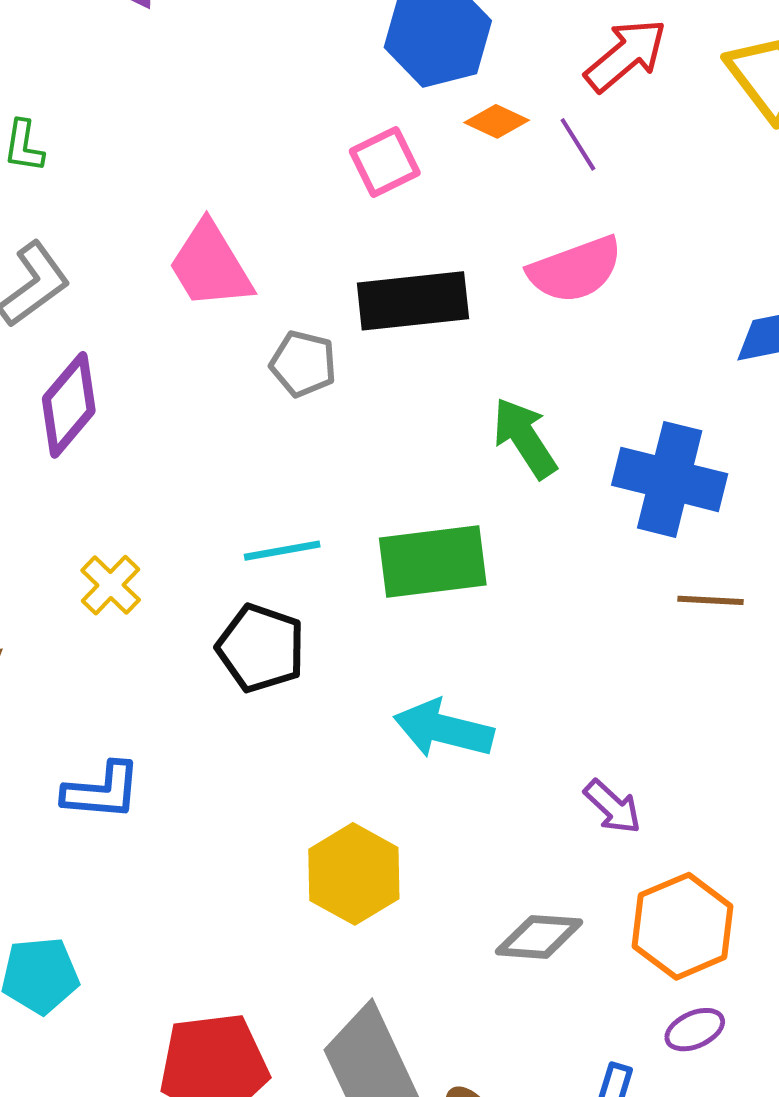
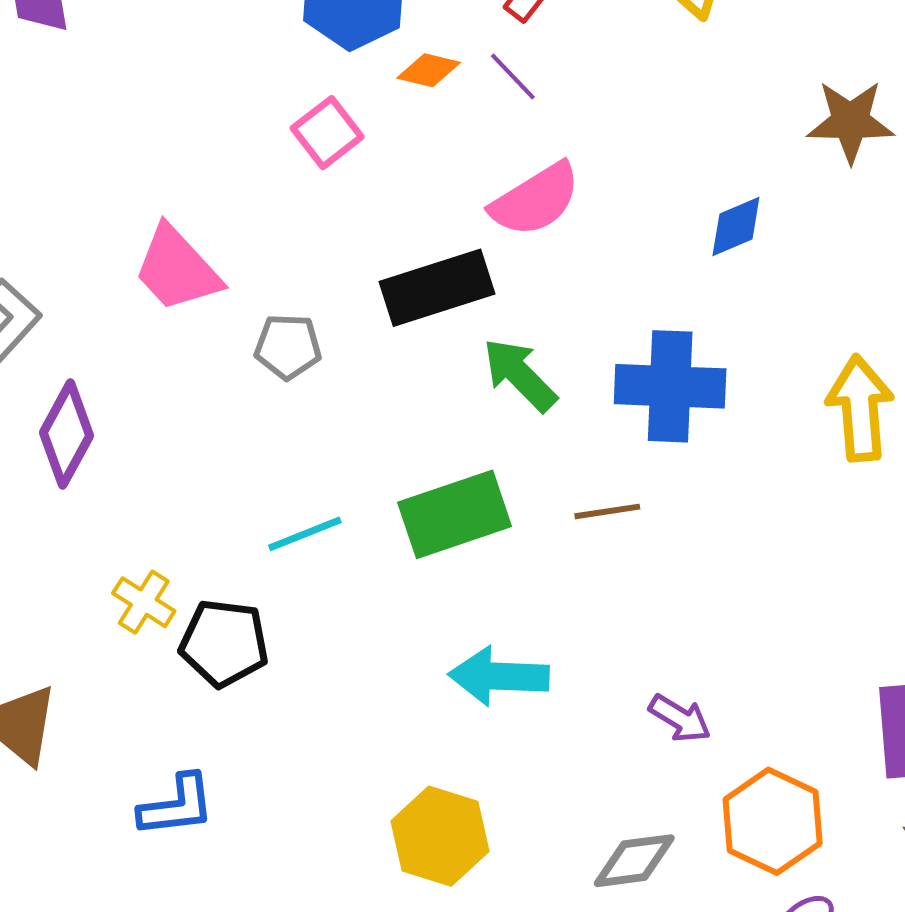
black rectangle: (413, 301) -> (437, 288), moved
brown line: (710, 600) -> (607, 511), moved
black pentagon: (261, 648) -> (224, 643), moved

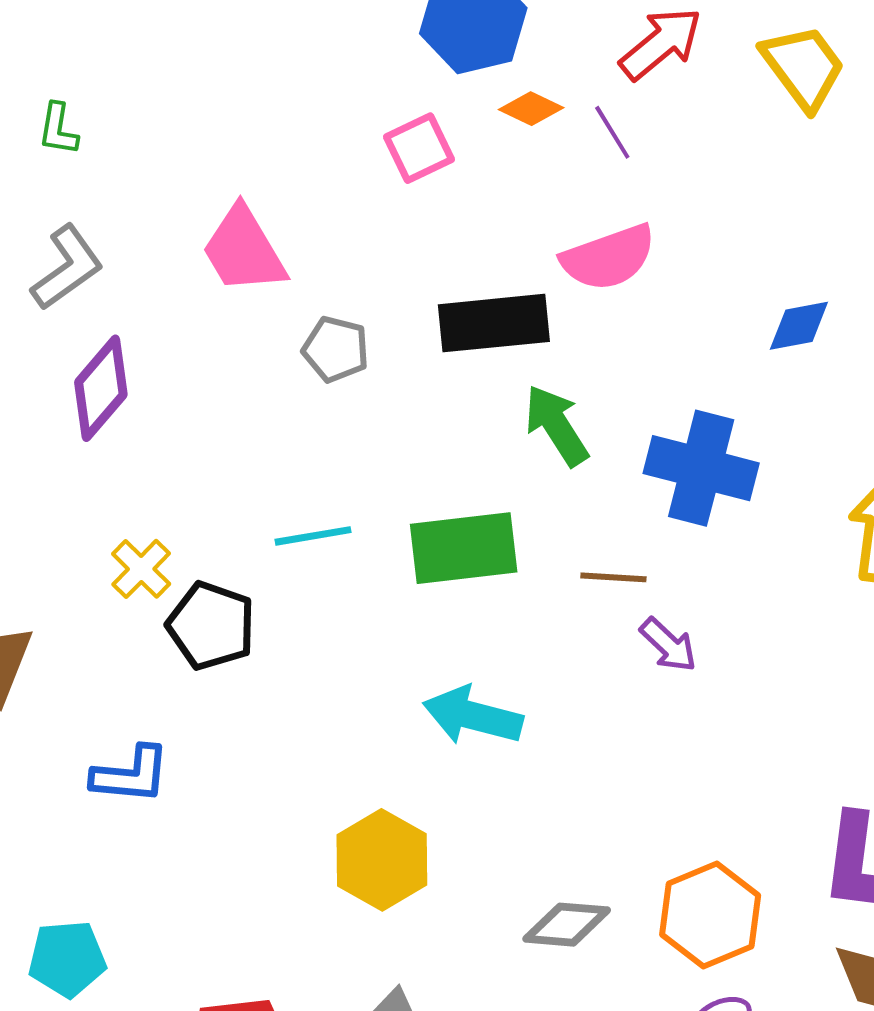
purple arrow: (680, 718) -> (668, 645), moved

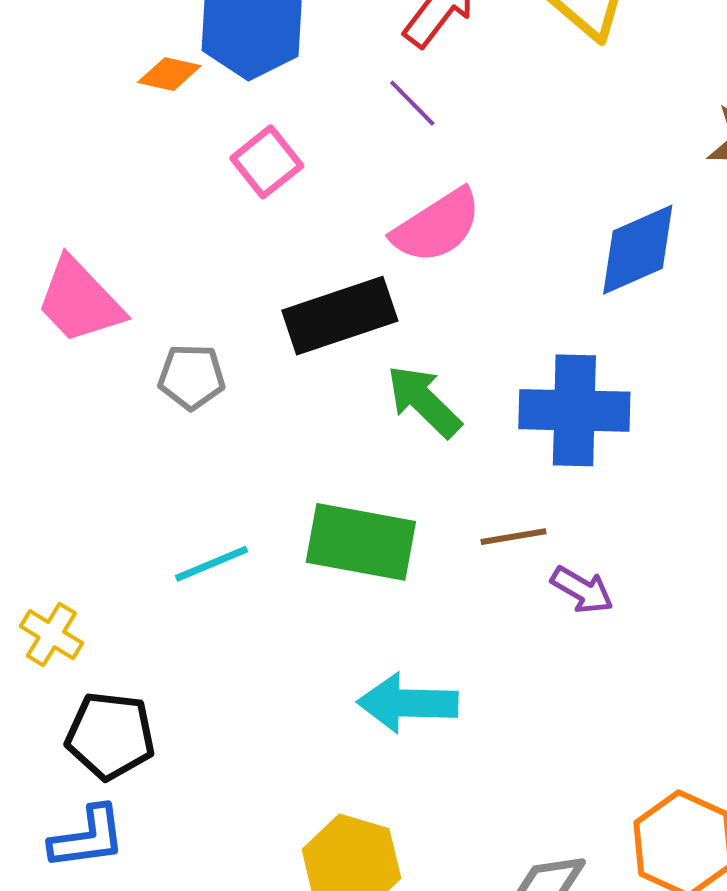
orange diamond: (531, 109) -> (169, 74), moved
pink square: (419, 148) -> (267, 162), moved
blue diamond: (799, 326) -> (638, 250), size x1.5
green rectangle: (464, 548) -> (361, 542), turned 30
black pentagon: (211, 626) -> (110, 736), moved

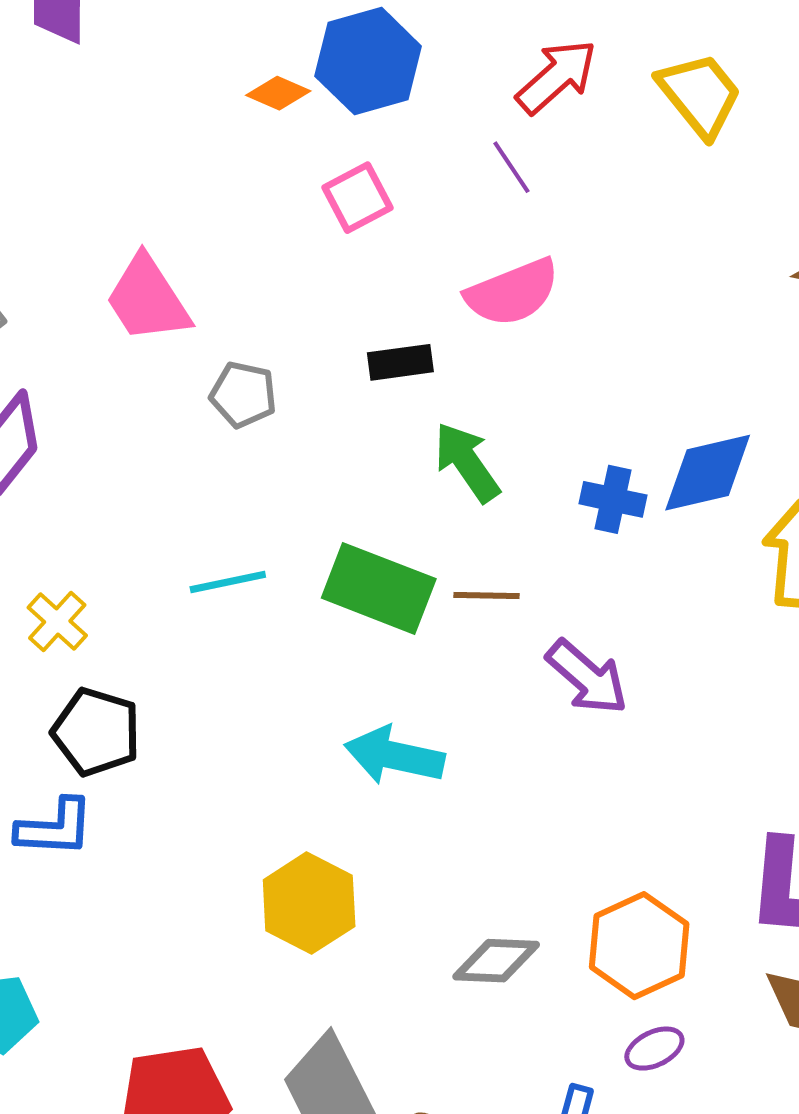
blue diamond: (638, 250) -> (708, 473), moved
black rectangle: (340, 316) -> (400, 362), size x0.6
blue cross: (574, 410) -> (613, 499), size x0.6
brown line: (514, 537) -> (486, 595), moved
purple arrow: (582, 590) -> (587, 677), size x1.4

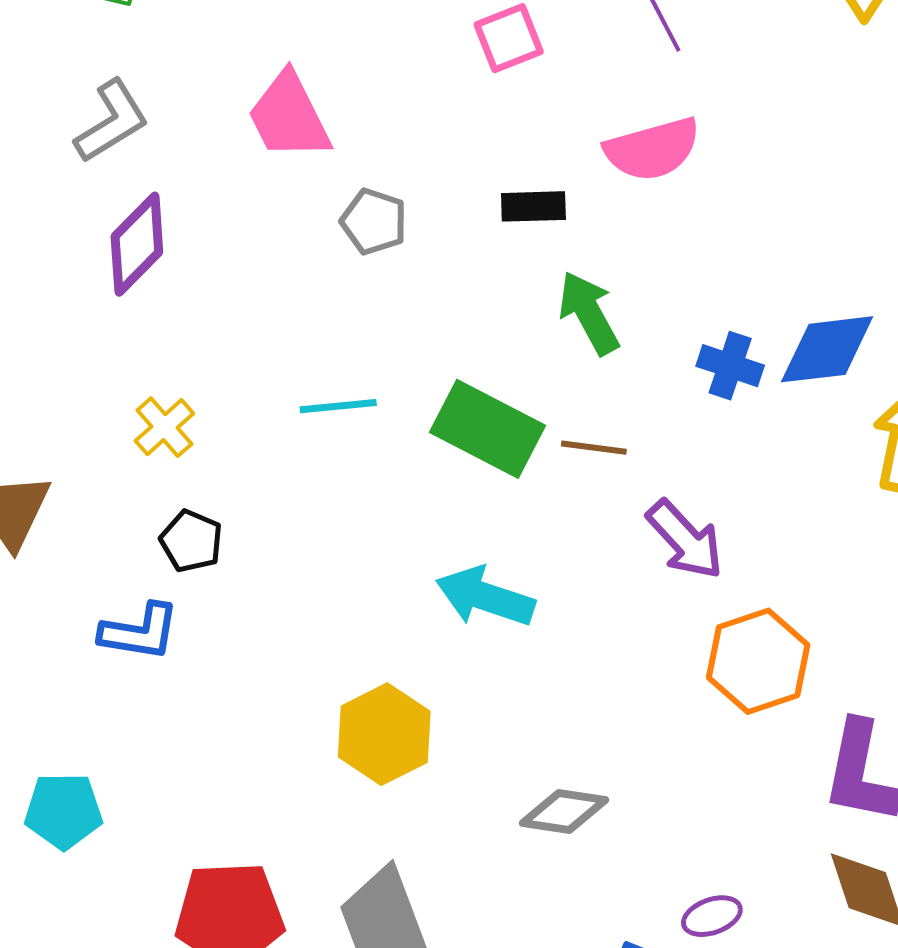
black pentagon: (96, 732) -> (191, 541), size x0.7
orange hexagon: (639, 946) -> (758, 661), moved

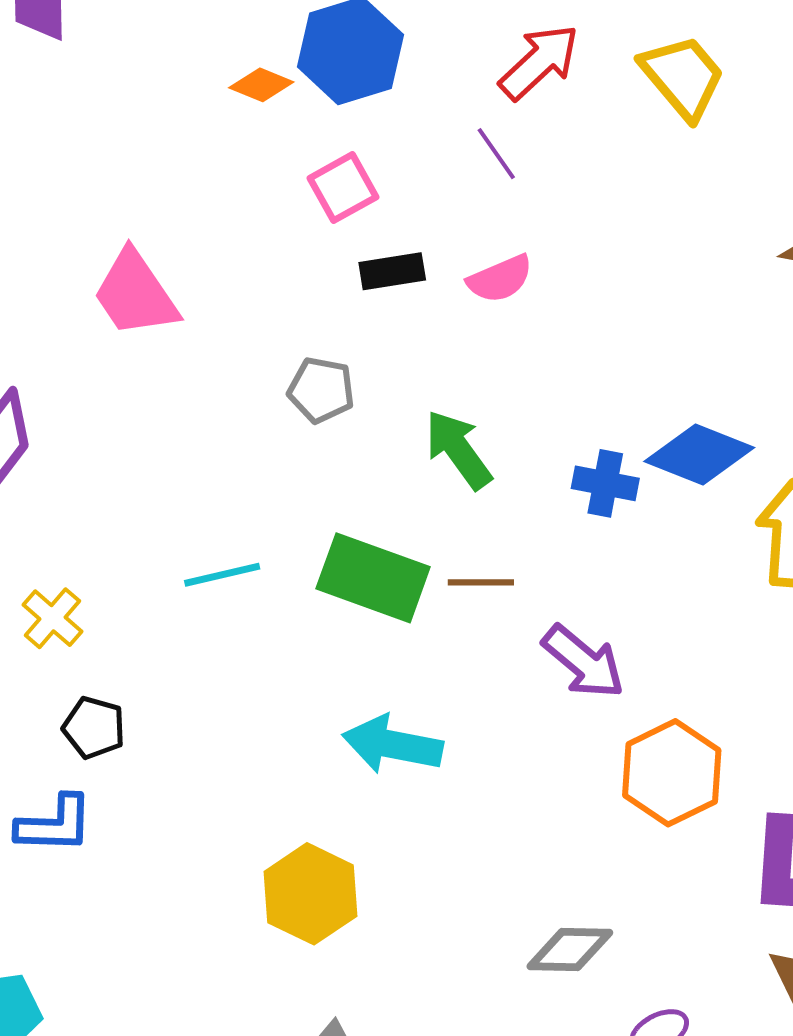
pink semicircle: (652, 149) -> (500, 279), size x0.7
black rectangle: (533, 206) -> (392, 271), moved
gray pentagon: (374, 222) -> (321, 390), moved
blue diamond: (827, 349) -> (699, 455), turned 36
gray diamond: (564, 812) -> (570, 949), moved

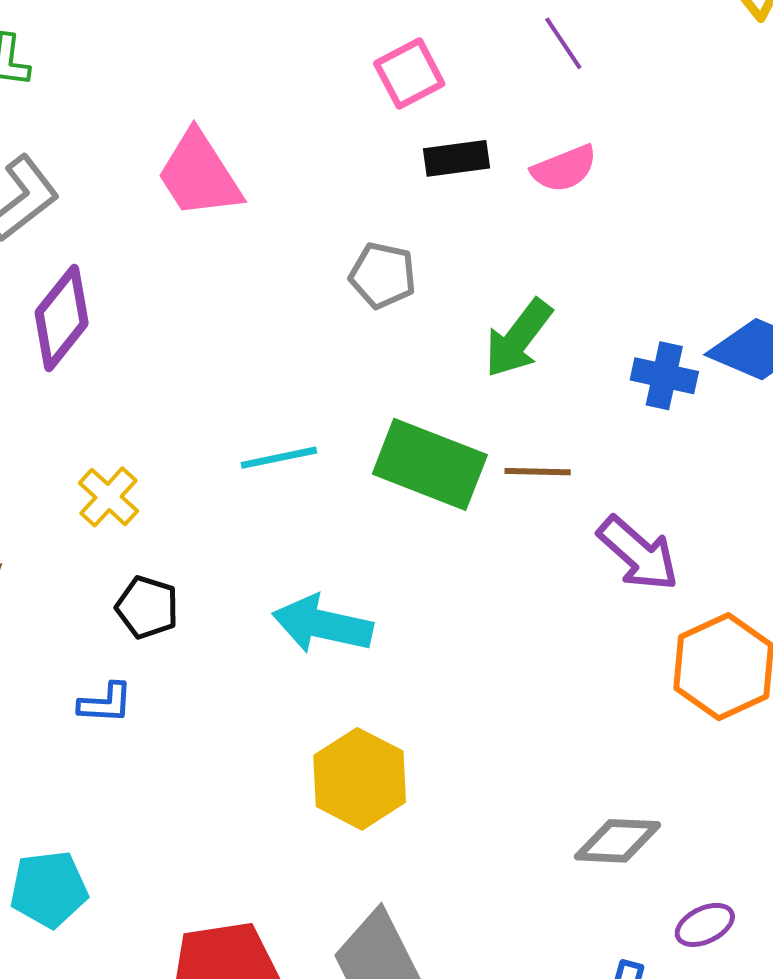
green arrow: (458, 450) -> (518, 338), turned -108
cyan arrow: (393, 745) -> (322, 624), moved
blue L-shape: (55, 824) -> (106, 703), size x0.7

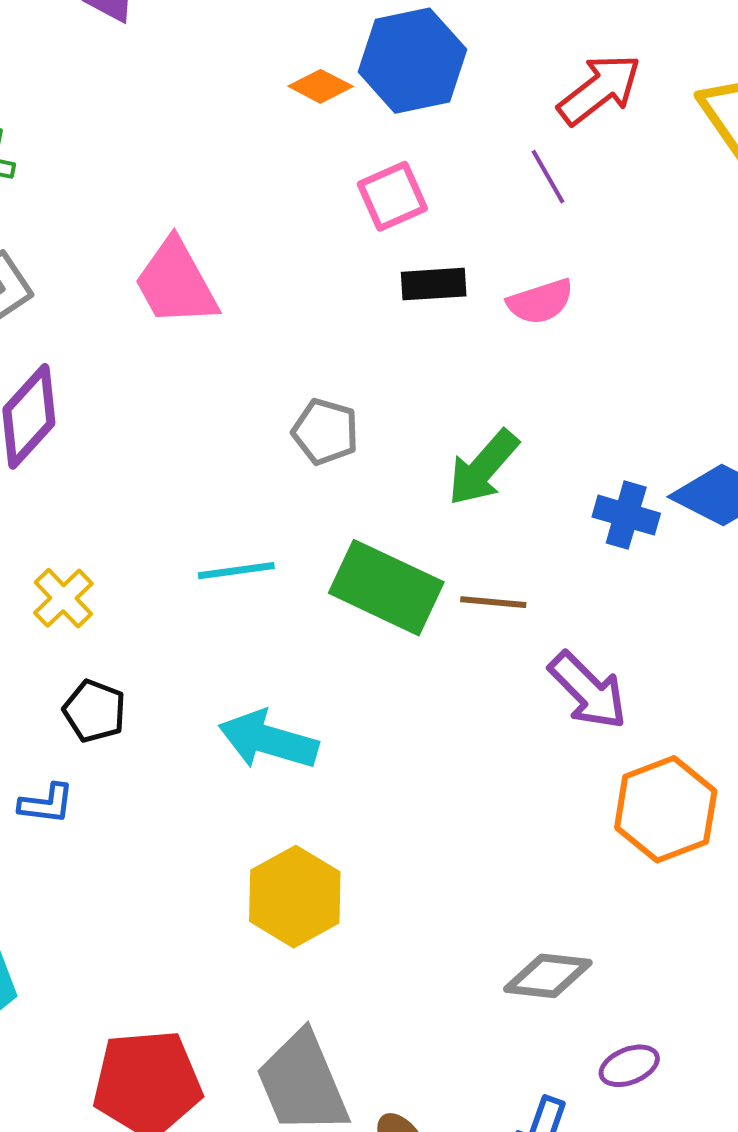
gray pentagon: (383, 275) -> (325, 432), moved

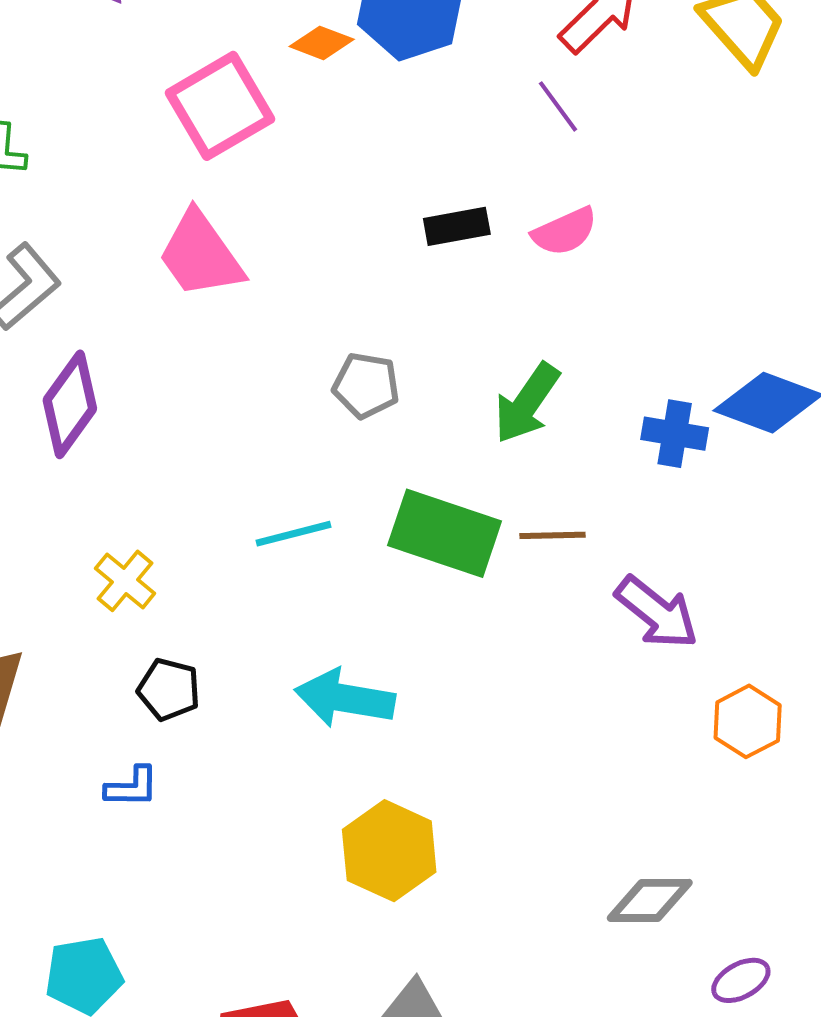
pink square: (392, 196) -> (220, 106), moved, size x1.5
orange hexagon: (666, 809) -> (748, 721), size x0.7

